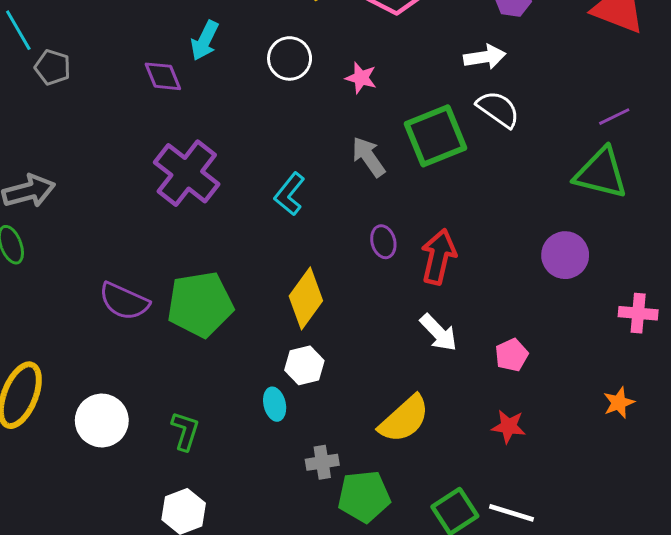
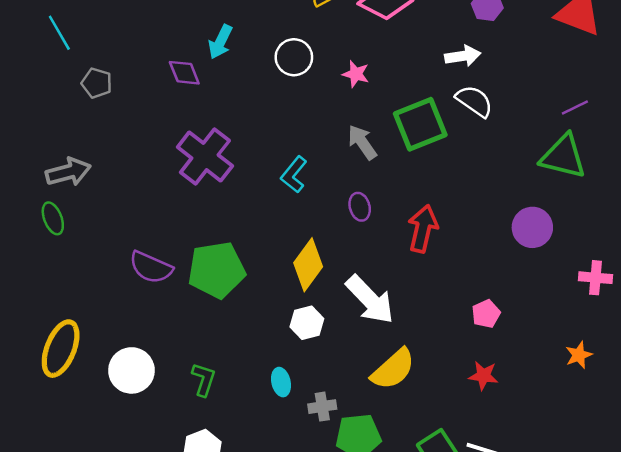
gray pentagon: (53, 67) -> (97, 83), moved
purple ellipse: (383, 242) -> (360, 207), moved
white arrow: (438, 333) -> (370, 300), moved, size x1.5
cyan ellipse: (275, 404) -> (281, 382), moved

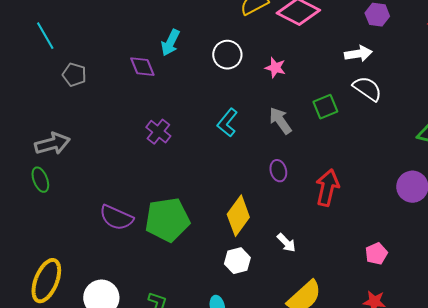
green square: (420, 124) -> (325, 107), size x0.6
purple cross: (205, 156) -> (158, 132), size x0.6
cyan L-shape: (294, 175) -> (227, 123), moved
white arrow: (370, 300) -> (286, 243), size x0.5

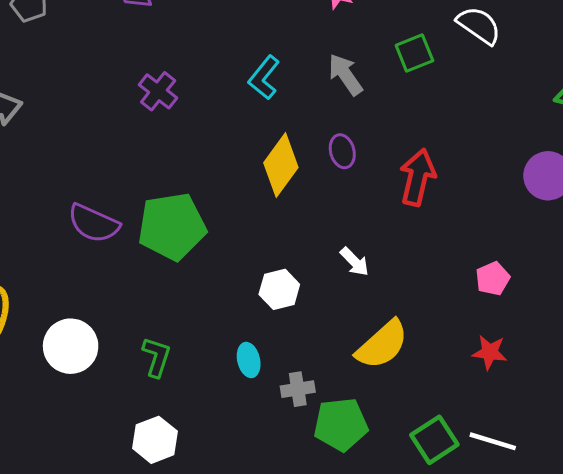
yellow diamond: (238, 216) -> (281, 165), moved

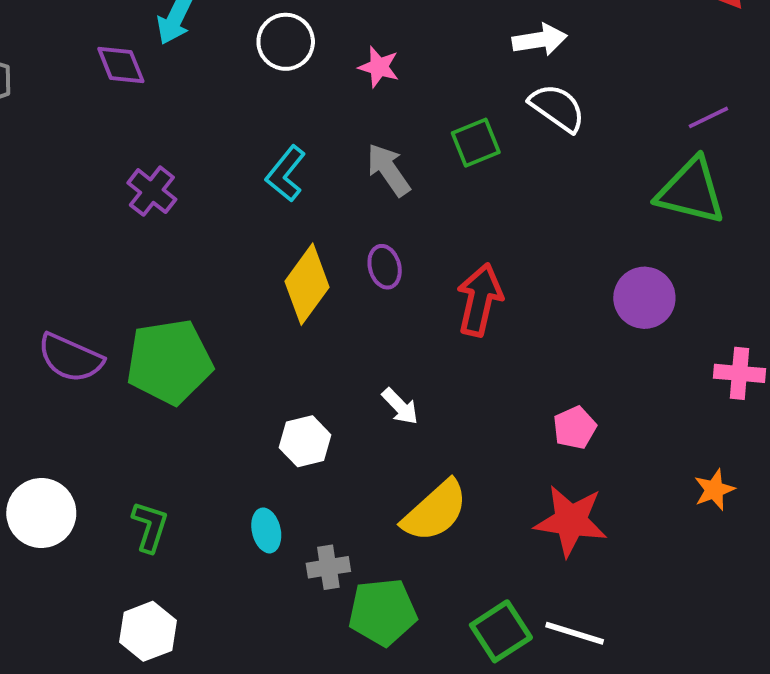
red star: (490, 352) -> (571, 521), size x1.6

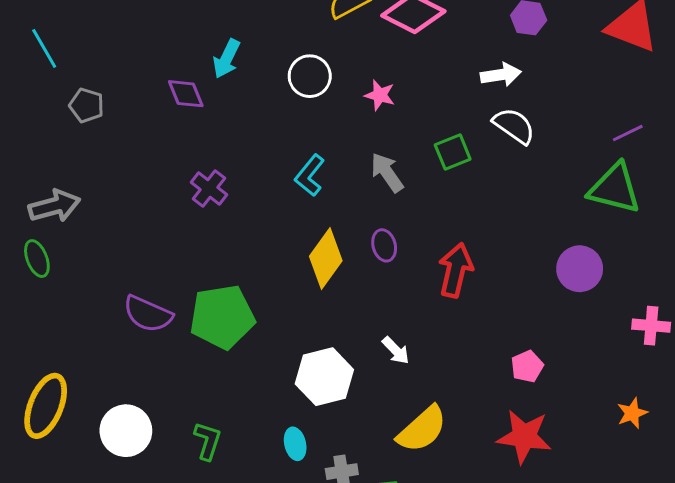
white hexagon: (305, 441) -> (324, 377), size x1.5

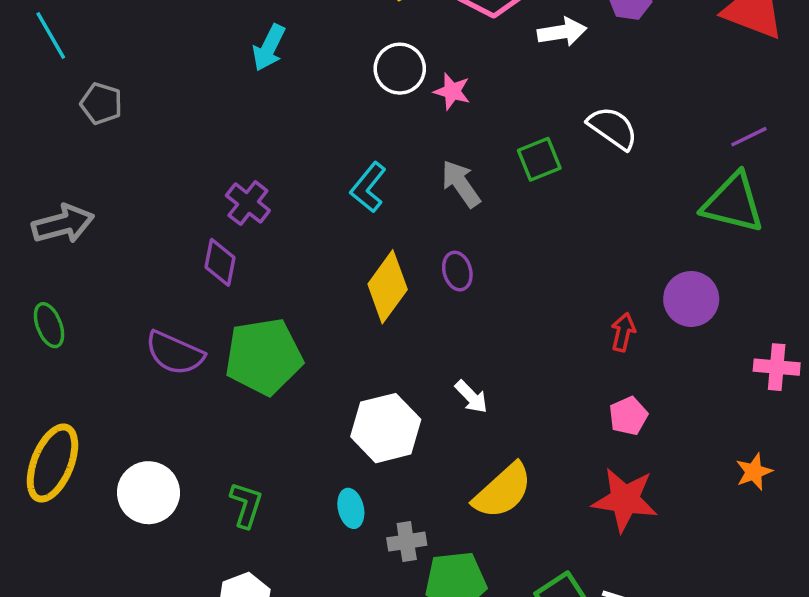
white arrow: (501, 75) -> (562, 32), moved
white circle: (310, 76) -> (400, 69), moved
purple diamond: (186, 94) -> (220, 262), moved, turned 33
green ellipse: (37, 259) -> (49, 325), moved
red arrow: (456, 270) -> (623, 332), moved, size x0.6

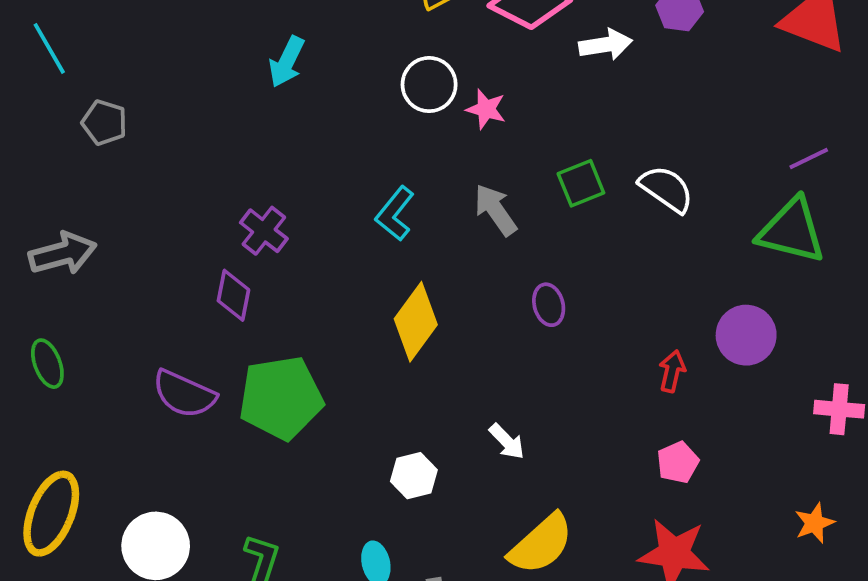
white semicircle: (613, 128) -> (666, 189), moved
purple ellipse: (457, 271) -> (549, 305), moved
white hexagon: (386, 428) -> (414, 476), size x0.6

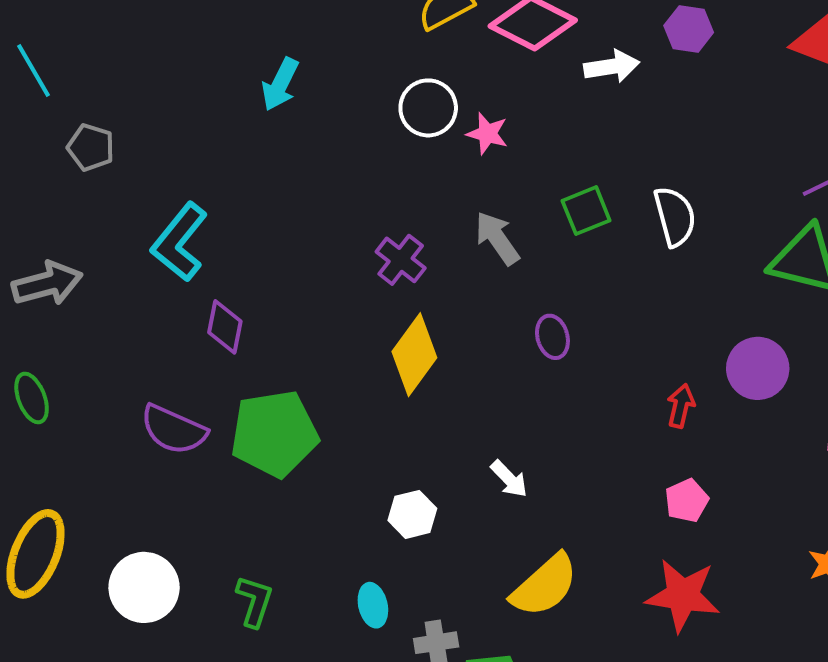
white semicircle: (666, 189) -> (675, 216), turned 40
cyan L-shape: (395, 214) -> (180, 242), moved, size x1.4
purple cross: (264, 231) -> (401, 260), moved

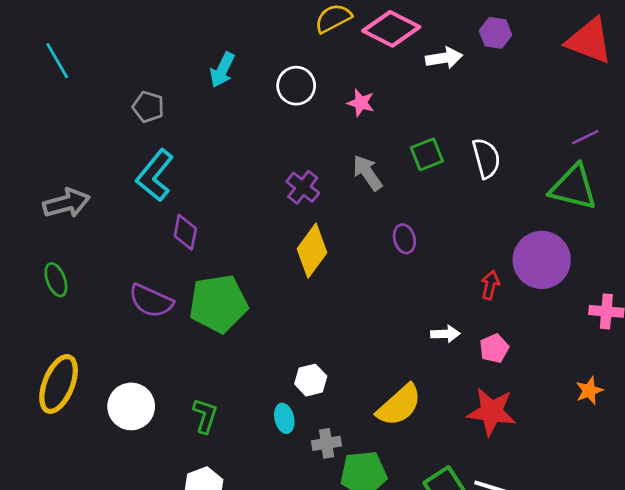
white circle: (428, 108) -> (296, 86), moved
gray pentagon: (91, 147) -> (148, 107), moved
purple circle: (758, 368) -> (542, 260), size x1.4
white arrow: (509, 479) -> (445, 334), moved, turned -48
white hexagon: (412, 514) -> (311, 380), moved

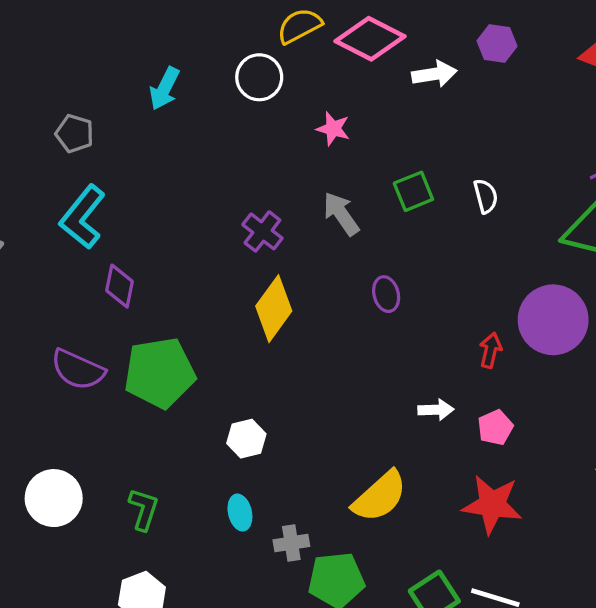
white circle: (296, 86) -> (259, 77), moved
white semicircle: (486, 158) -> (486, 196), size x0.7
white hexagon: (311, 380) -> (246, 439), moved

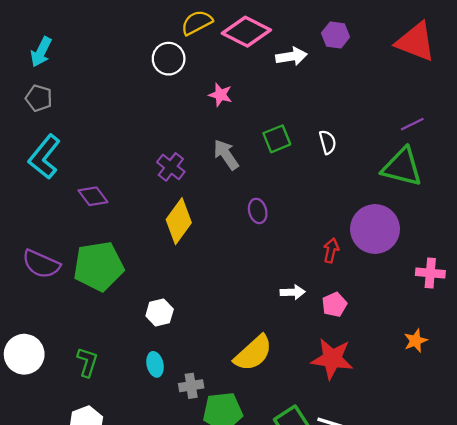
cyan arrow: (164, 89) -> (41, 52), moved
purple diamond: (119, 286) -> (93, 196), moved, turned -48

